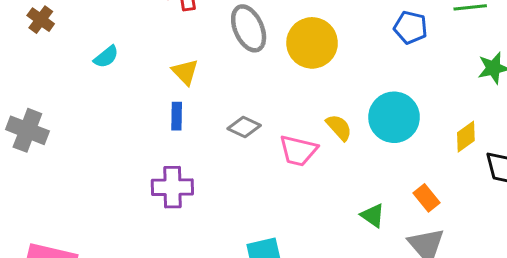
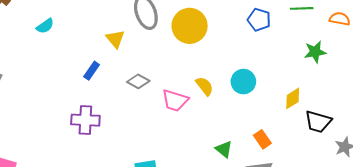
yellow triangle: (185, 72) -> (115, 39), moved
blue rectangle: (177, 116) -> (92, 71), turned 30
cyan circle: (394, 117) -> (243, 82), size x0.7

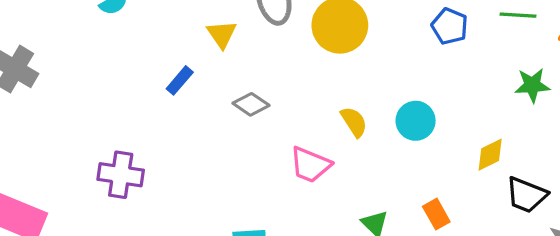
pink trapezoid: (175, 100) -> (310, 165), moved
purple cross: (85, 120) -> (121, 175), moved

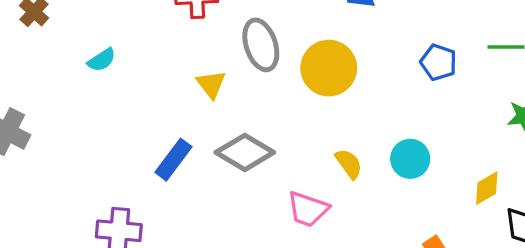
blue rectangle: (180, 80) -> (173, 160), moved, size x1.4
gray diamond: (251, 104) -> (245, 152), size x1.6

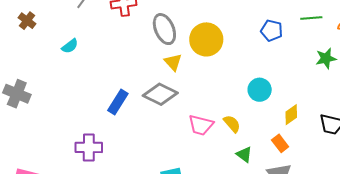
yellow triangle: (211, 84) -> (173, 62), moved
yellow semicircle: (349, 164) -> (232, 124), moved
yellow diamond: (487, 188) -> (291, 115), moved

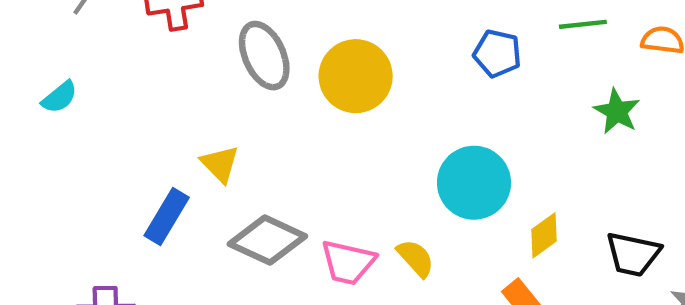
green star: (326, 58) -> (617, 111), turned -30
yellow triangle: (173, 62) -> (220, 164), moved
cyan circle: (260, 90) -> (474, 183), size x1.4
gray diamond: (160, 94) -> (267, 240), moved

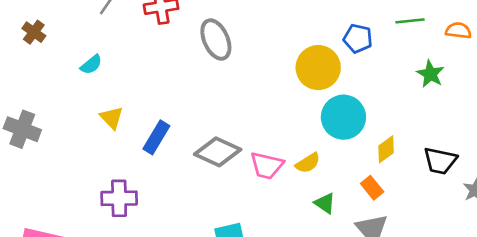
yellow circle: (356, 76) -> (318, 68), moved
yellow triangle: (220, 164) -> (112, 118), moved
yellow semicircle: (416, 258) -> (308, 163), turned 100

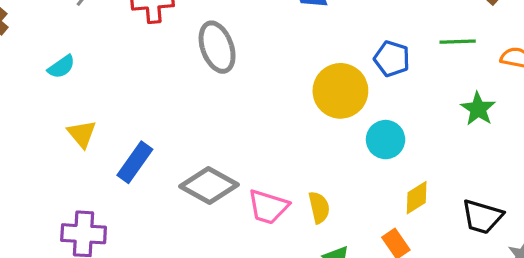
cyan circle: (343, 117) -> (386, 140), moved, size x0.7
yellow semicircle: (308, 163) -> (319, 207), turned -75

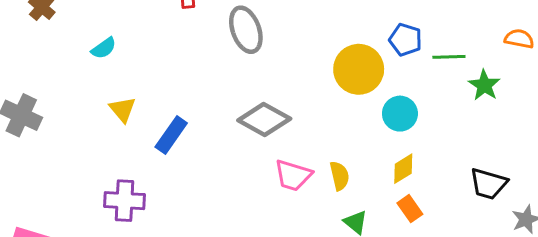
green line: (458, 42) -> (449, 57), moved
gray diamond: (209, 186) -> (264, 119), moved
yellow diamond: (417, 198) -> (403, 169), moved

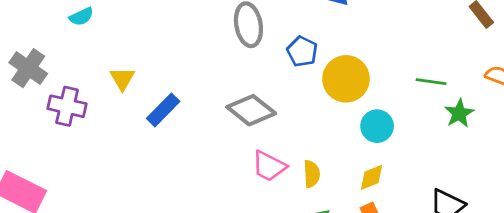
blue pentagon: (405, 40) -> (302, 51), moved
cyan semicircle: (104, 48) -> (81, 17), moved
purple cross: (125, 201) -> (67, 106), moved

